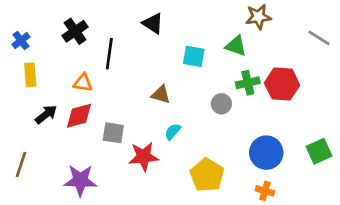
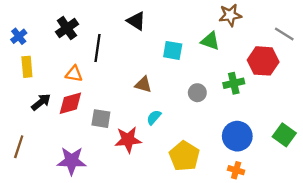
green cross: (248, 83) -> (234, 83), moved
red hexagon: (282, 84) -> (263, 61), moved
green square: (319, 151) -> (284, 135), turned -30

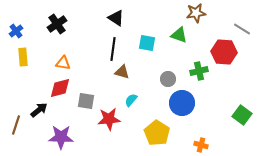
black line: (97, 48) -> (113, 49), moved
black arrow: (41, 102) -> (39, 110), moved
blue circle: (237, 136) -> (182, 103), moved

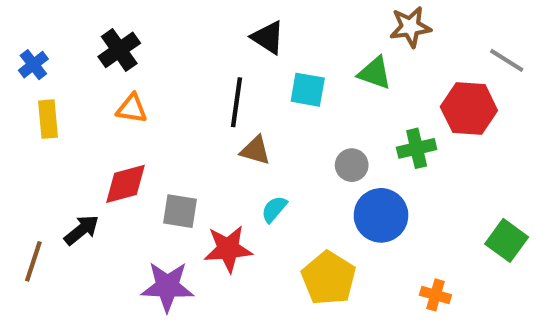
black triangle: (116, 18) -> (268, 37), moved
orange triangle: (63, 63) -> (132, 109), moved
purple star: (61, 137) -> (167, 287), moved
orange cross: (201, 145) -> (435, 295), moved

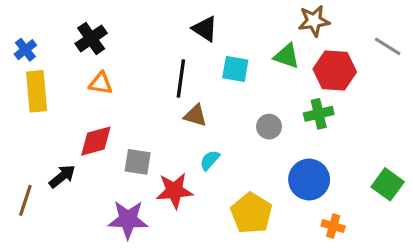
red hexagon: (469, 109) -> (335, 71), moved
yellow rectangle: (48, 119) -> (37, 91), size x1.4
blue circle: (381, 215) -> (309, 179), moved

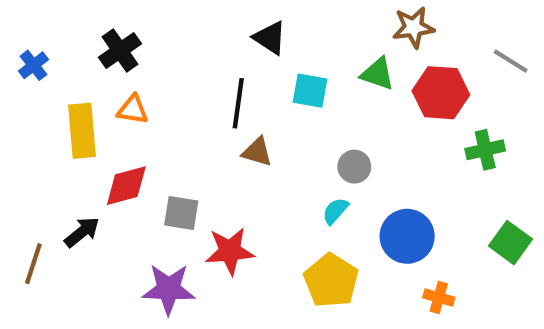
yellow rectangle: (37, 91) -> (82, 131), moved
green cross: (319, 114) -> (485, 150), moved
cyan semicircle: (210, 160) -> (335, 211), moved

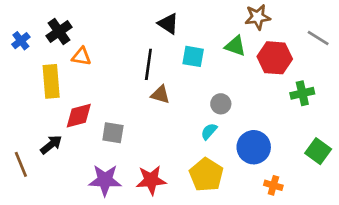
black cross: (120, 51) -> (59, 31), moved
orange triangle: (133, 110) -> (81, 56), moved
red star: (230, 251) -> (151, 180), moved
brown line: (33, 264) -> (21, 164), turned -40

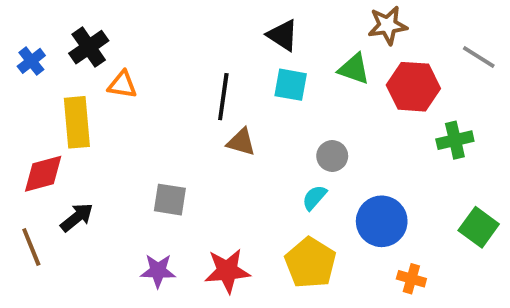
black triangle: (168, 24) -> (283, 35), moved
red diamond: (79, 116) -> (43, 174), moved
purple star: (105, 180) -> (158, 271), size x0.7

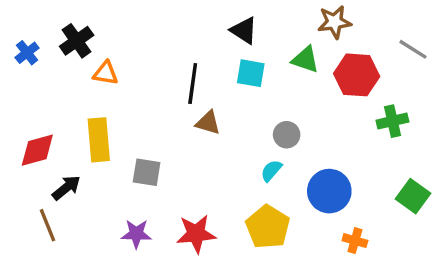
yellow rectangle: (77, 122) -> (99, 140), moved
brown line: (31, 247) -> (48, 225), moved

